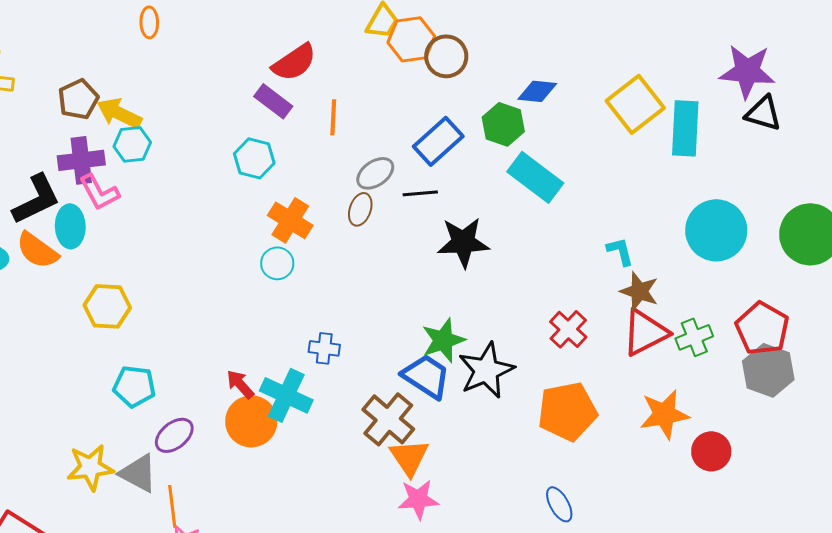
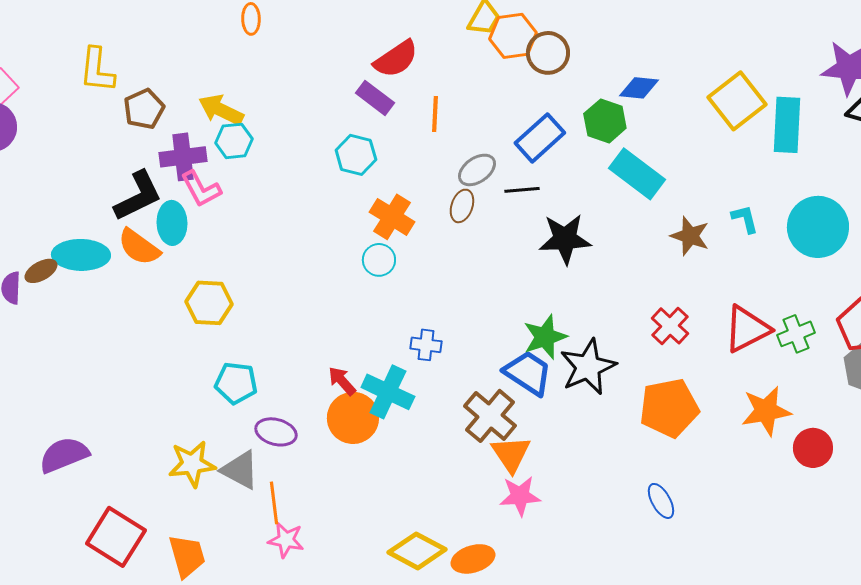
brown pentagon: (78, 99) -> (144, 109), moved
cyan L-shape: (620, 251) -> (745, 219), moved
brown star: (639, 291) -> (690, 236), moved
purple ellipse: (174, 435) -> (276, 432), turned 54

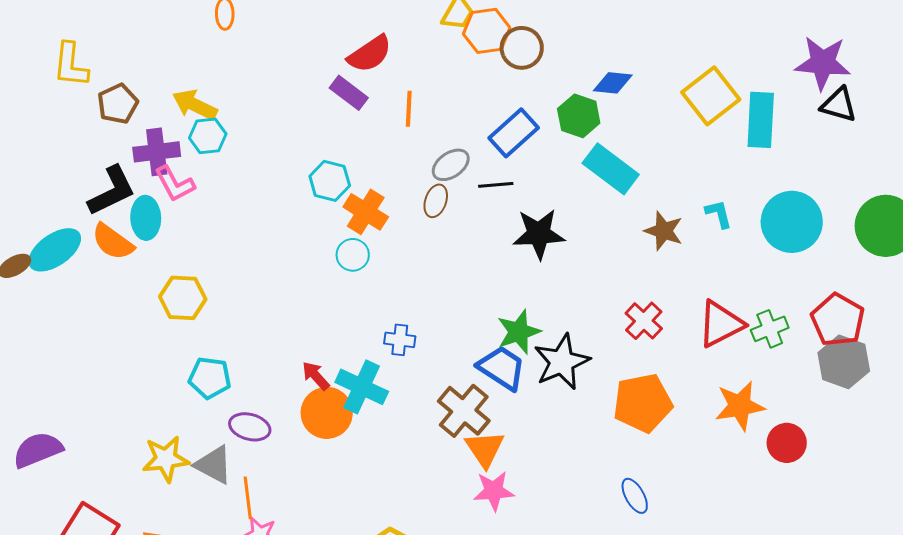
cyan hexagon: (356, 155) -> (330, 181), moved
cyan ellipse: (81, 255) -> (55, 250), turned -36

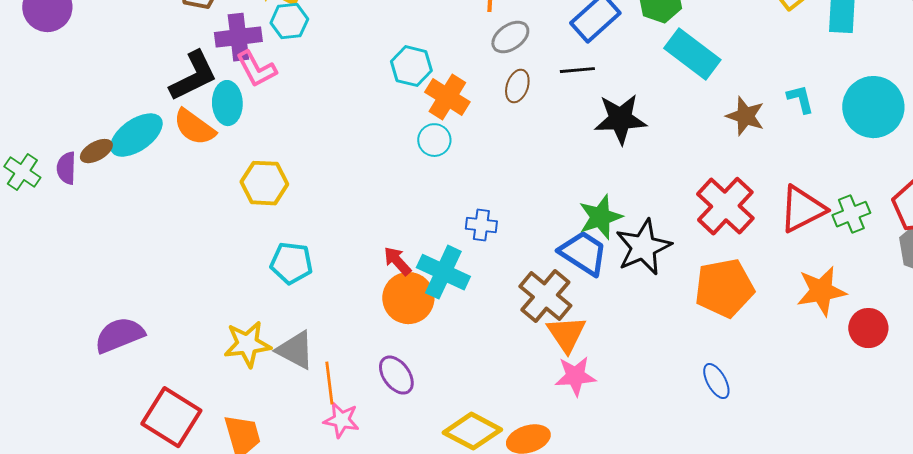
gray ellipse: (451, 165) -> (510, 37), moved
red cross: (644, 321) -> (725, 206), size x1.5
purple ellipse: (250, 427) -> (396, 375), moved, turned 39

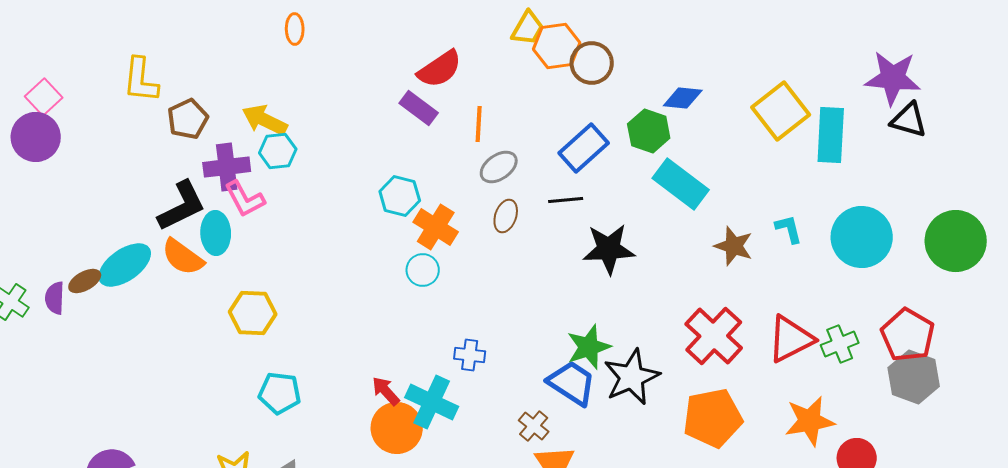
brown cross: (545, 296) -> (534, 426), size x0.6

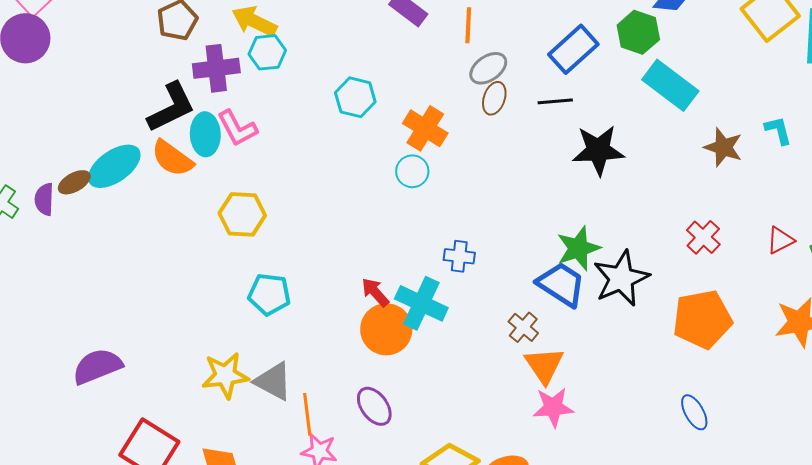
cyan hexagon: (400, 196) -> (355, 97), moved
pink L-shape: (245, 199) -> (237, 128), moved
brown ellipse: (506, 216) -> (494, 98), moved
red cross: (714, 336) -> (703, 237), size x0.6
red triangle: (791, 339) -> (780, 240), size x0.6

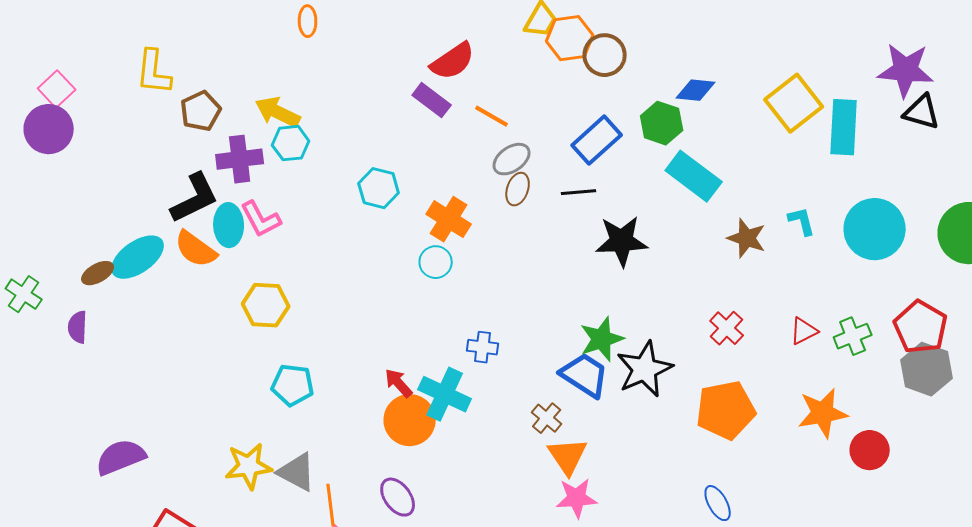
orange line: (468, 25) -> (492, 116), turned -63
purple semicircle: (44, 199) -> (78, 327), moved

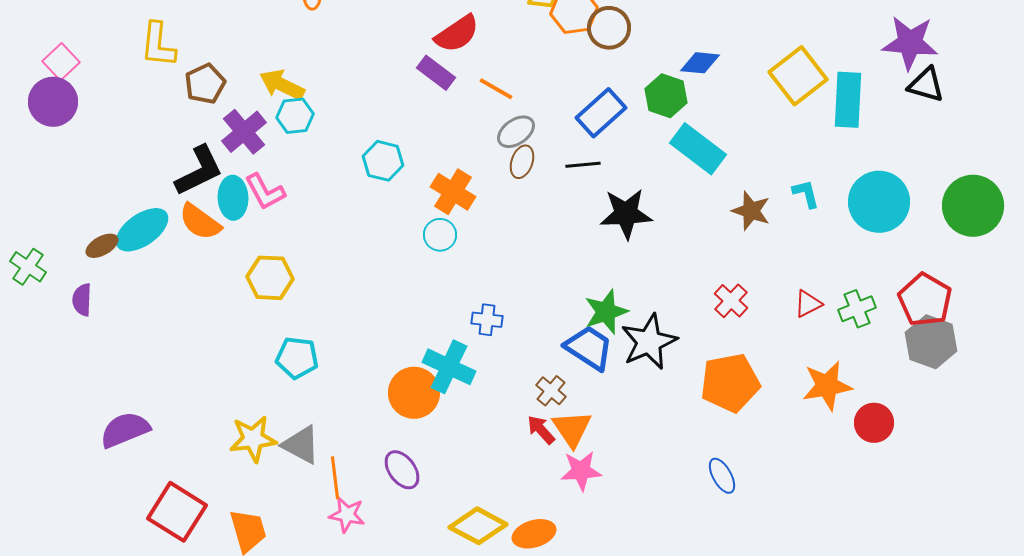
purple cross: (240, 159) -> (244, 132), turned -33
red arrow: (399, 383) -> (541, 430), moved

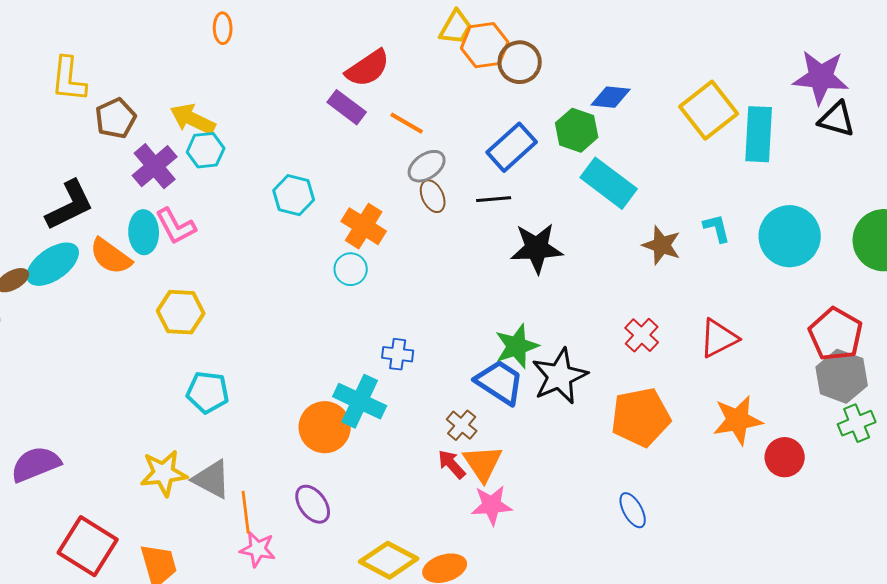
brown ellipse: (522, 162) -> (433, 196), turned -44
black L-shape: (199, 171) -> (70, 205), moved
red triangle: (808, 304) -> (719, 338), size x1.4
green cross: (857, 309) -> (857, 423), moved

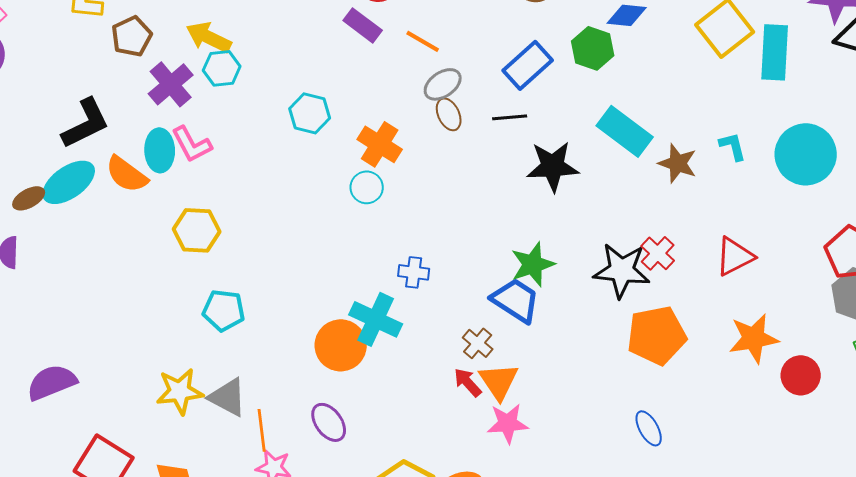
cyan rectangle: (609, 183) -> (625, 131), moved
black star: (560, 376) -> (622, 270), moved, turned 30

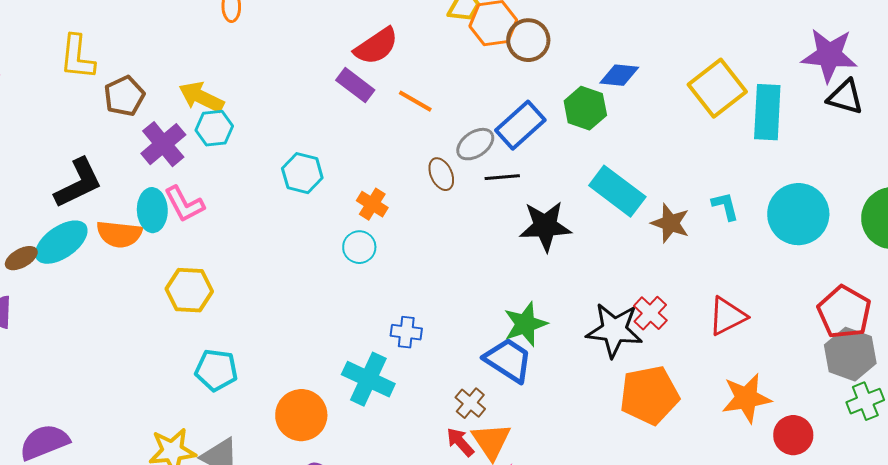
gray ellipse: (443, 84) -> (475, 144), moved
orange cross: (380, 144) -> (372, 204), size x0.7
orange semicircle: (127, 174) -> (119, 234), turned -30
orange circle: (341, 345) -> (301, 415), moved

